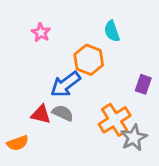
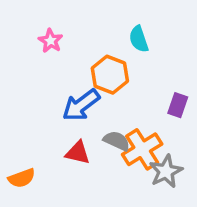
gray semicircle: (63, 113) -> (117, 141), moved
red triangle: (41, 114) -> (78, 153), moved

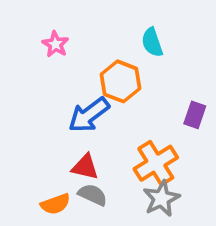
gray semicircle: (117, 141) -> (93, 195), moved
gray star: (166, 171) -> (161, 199), moved
orange semicircle: (22, 178) -> (55, 204), moved

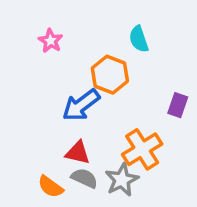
gray star: (161, 199) -> (122, 180), moved
orange semicircle: (55, 204) -> (51, 187), turned 56

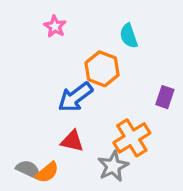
pink star: (51, 41) -> (55, 26), moved
gray semicircle: (84, 178) -> (28, 169), moved
orange semicircle: (51, 187) -> (47, 172), turned -75

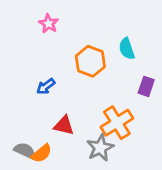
cyan semicircle: (129, 36) -> (127, 49), moved
blue arrow: (75, 97) -> (46, 86), moved, size x0.6

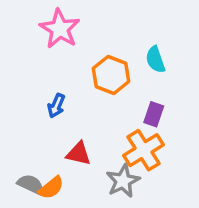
pink star: (48, 24) -> (60, 29), size x1.6
blue arrow: (46, 86) -> (56, 106), turned -30
purple rectangle: (146, 86) -> (154, 114), moved

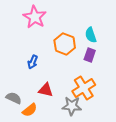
purple rectangle: (154, 114) -> (90, 55), moved
gray star: (123, 181) -> (72, 106), turned 30
gray semicircle: (31, 184) -> (14, 98), moved

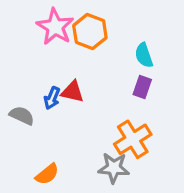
orange hexagon: (65, 44) -> (90, 32), moved
red triangle: (46, 90) -> (73, 92), moved
gray semicircle: (14, 98) -> (22, 116), moved

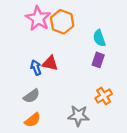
blue arrow: (52, 98) -> (36, 68), turned 136
gray semicircle: (22, 116) -> (32, 96), moved, turned 119
orange cross: (133, 139) -> (104, 96), moved, size x0.7

